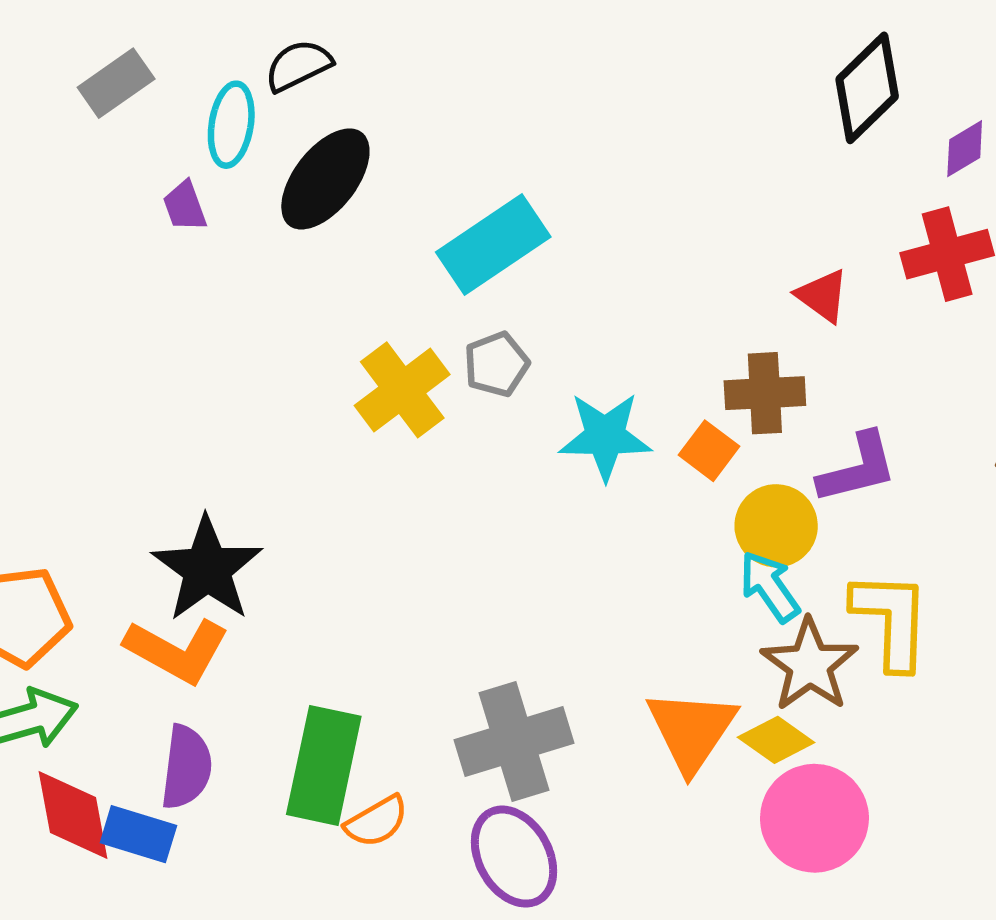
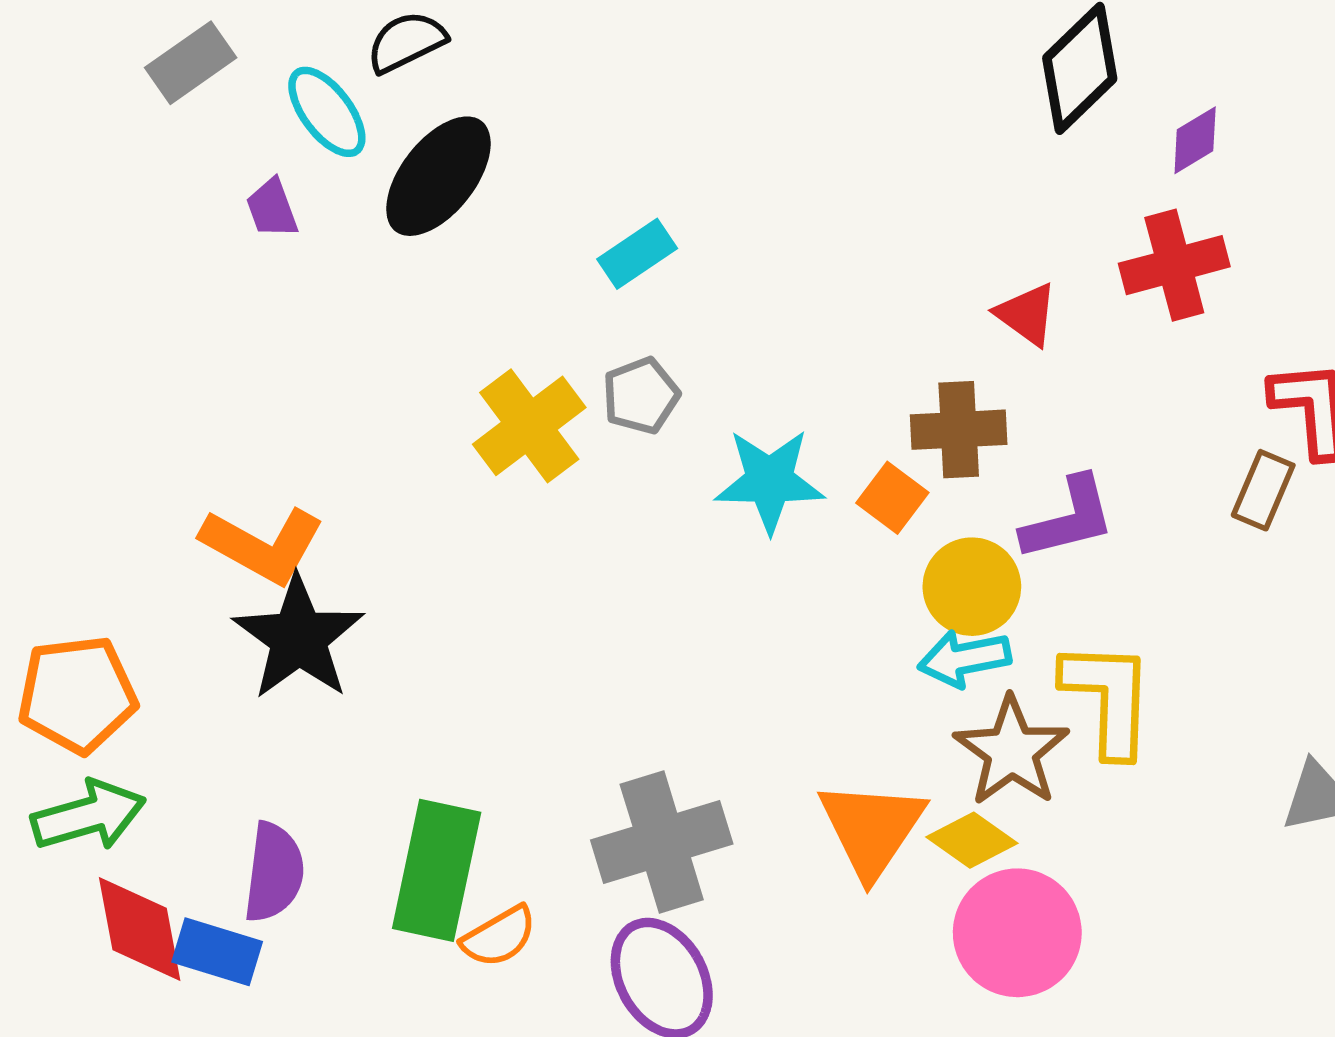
cyan ellipse: (231, 125) -> (327, 112), turned -46
cyan rectangle: (493, 245) -> (637, 254), size x0.6
cyan arrow: (770, 587) -> (964, 659), turned -66
orange L-shape: (177, 650) -> (263, 545), moved

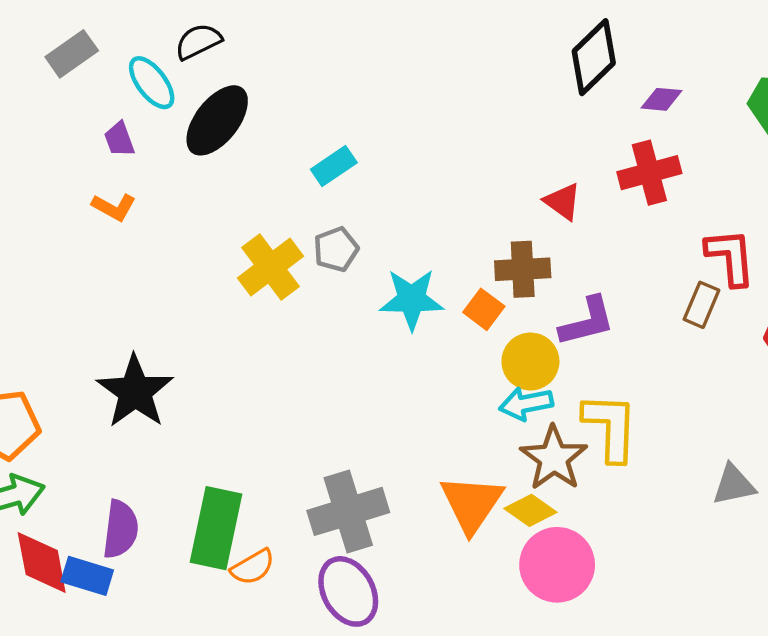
purple diamond: (1195, 140) -> (662, 99), turned 36
orange L-shape: (263, 545) -> (114, 207), moved, size x0.6

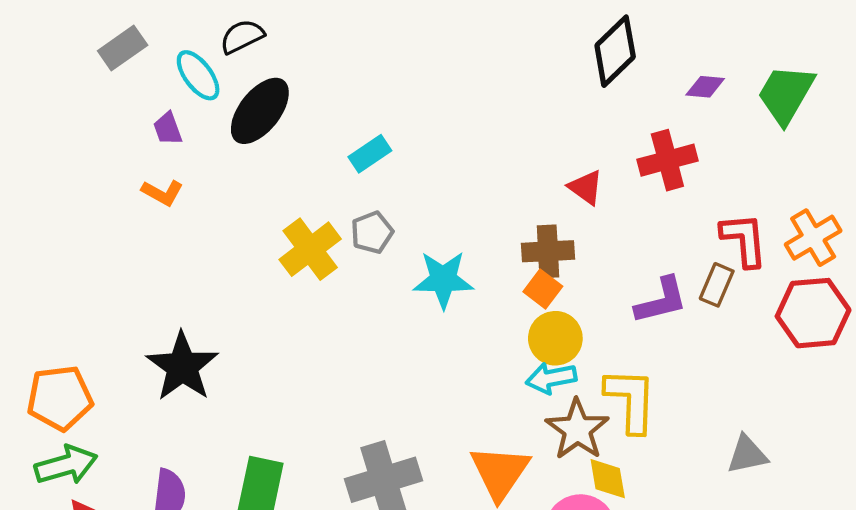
purple diamond: (662, 99) -> (705, 87), moved
orange square: (484, 309) -> (543, 289), moved
purple L-shape: (587, 321) -> (661, 301), moved
yellow diamond: (530, 510) -> (608, 479), moved, turned 45

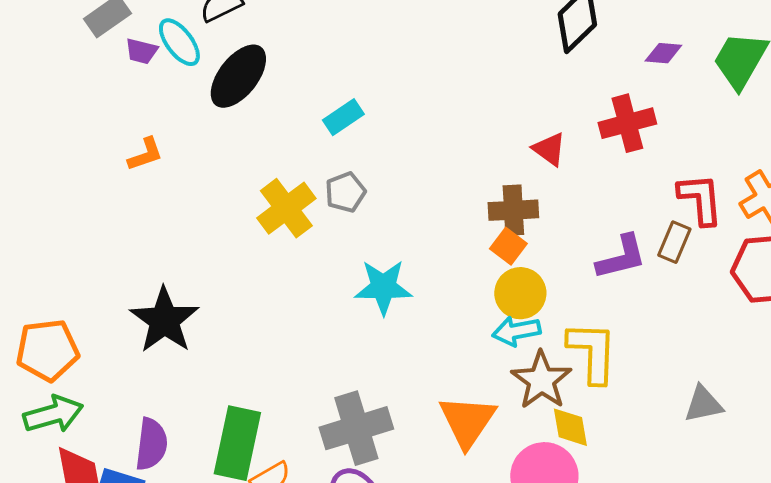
purple trapezoid: (168, 129) -> (141, 51), moved, turned -56
orange L-shape: (162, 193) -> (145, 154), turned -48
cyan star: (443, 280) -> (383, 287), moved

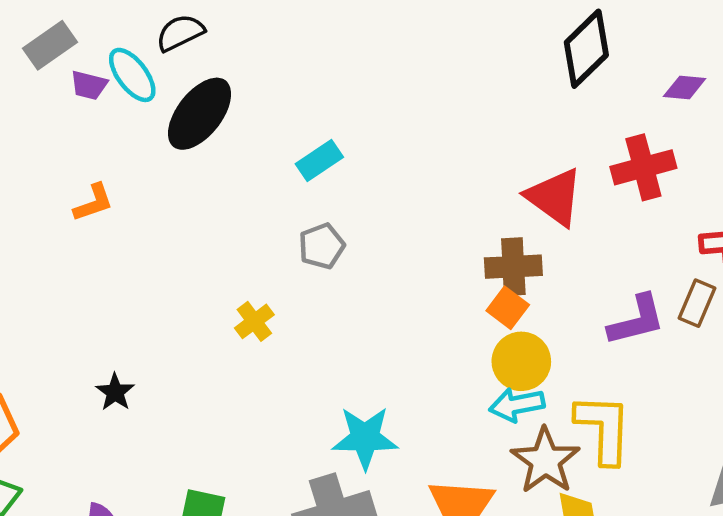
red triangle: (549, 149) -> (554, 197), size x1.5
yellow cross: (286, 208) -> (254, 321), moved, size x0.6
cyan star: (383, 287) -> (365, 438), moved
black star: (164, 320) -> (115, 392), size x0.5

